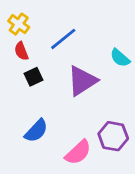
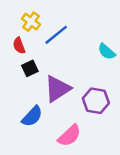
yellow cross: (19, 24) -> (31, 22), moved
purple triangle: (82, 81) -> (57, 89), moved
purple hexagon: (113, 136) -> (96, 101), moved

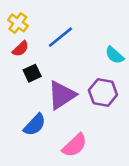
yellow cross: (31, 22) -> (18, 23), moved
red semicircle: (19, 46) -> (20, 49), turned -112
purple hexagon: (96, 101) -> (103, 93), moved

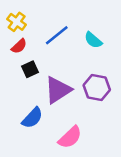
cyan semicircle: (115, 55) -> (93, 40), moved

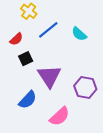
yellow cross: (17, 22) -> (29, 11), moved
purple hexagon: (97, 87) -> (85, 88), moved
purple triangle: (58, 90) -> (49, 76), turned -30

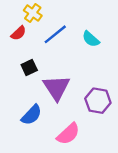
red semicircle: (16, 39) -> (19, 33), moved

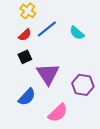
red semicircle: (19, 33) -> (25, 35), moved

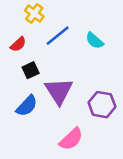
red semicircle: (25, 35) -> (18, 44), moved
blue semicircle: (27, 97) -> (27, 106), moved

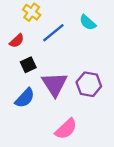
cyan semicircle: (95, 41) -> (88, 22), moved
purple hexagon: (102, 105) -> (89, 84), moved

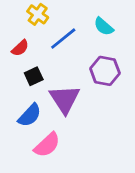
purple hexagon: (89, 84) -> (105, 71), moved
pink semicircle: (66, 129) -> (47, 145), moved

